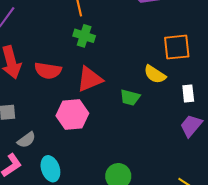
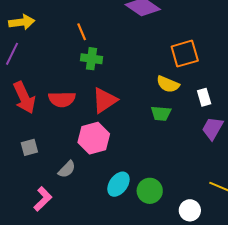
green trapezoid: (130, 97) -> (161, 113), moved
gray semicircle: (26, 140) -> (67, 169), moved
cyan ellipse: (50, 169) -> (118, 184), moved, turned 65

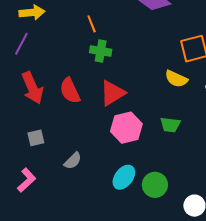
red semicircle: (62, 99) -> (70, 91), turned 64
green trapezoid: (161, 113) -> (170, 125), moved
pink hexagon: (94, 138) -> (126, 128), moved
pink L-shape: (43, 199) -> (27, 180), moved

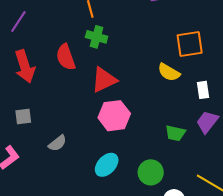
red semicircle: (70, 91) -> (66, 57), moved
green trapezoid: (170, 125) -> (175, 133), moved
green circle: (155, 185) -> (151, 172), moved

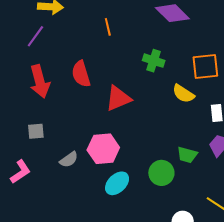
green cross: (97, 37) -> (154, 61), moved
pink hexagon: (114, 116) -> (103, 149), moved
green circle: (151, 172) -> (161, 173), moved

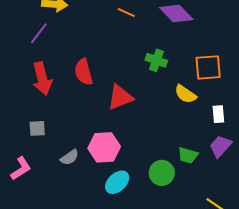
orange line: (108, 27) -> (126, 12), moved, turned -54

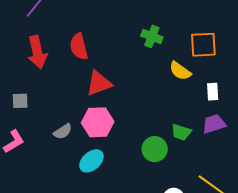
red triangle: (120, 97) -> (99, 83), moved
gray square: (37, 128) -> (20, 101), moved
purple trapezoid: (220, 146) -> (214, 124), turned 30
cyan ellipse: (117, 182) -> (91, 161), moved

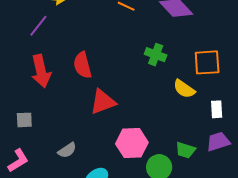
pink hexagon: (98, 122) -> (132, 143), moved

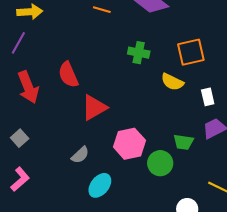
gray square: (24, 120) -> (20, 138), turned -30
gray semicircle: (67, 150) -> (80, 155), moved

